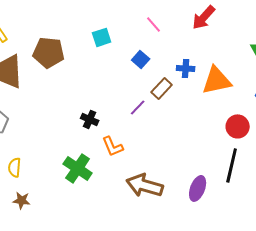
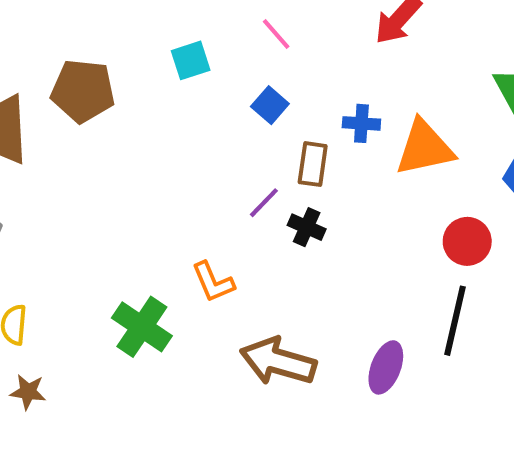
pink line: (154, 24) -> (276, 34), moved
brown rectangle: (162, 88) -> (313, 164), turned -35
black cross: (90, 119) -> (307, 227), moved

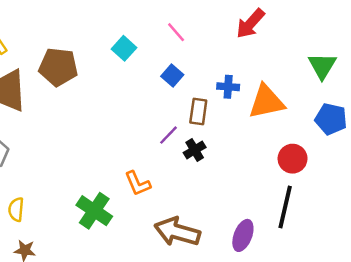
cyan square: (191, 60) -> (124, 48), turned -30
black cross: (307, 227) -> (195, 150), turned 35

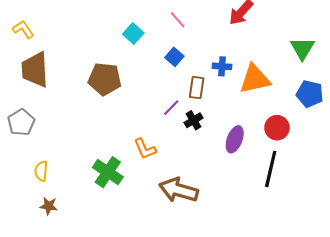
brown pentagon: (58, 67) -> (105, 79), moved
purple ellipse: (243, 235) -> (235, 139), moved

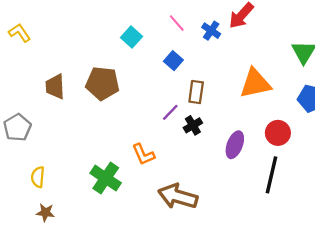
blue cross: (222, 66) -> (211, 31), moved, turned 30
brown trapezoid: (35, 70) -> (55, 87), moved, size x0.7

